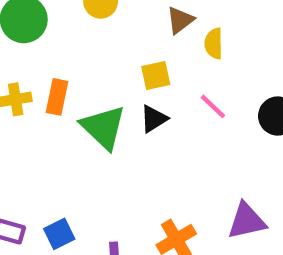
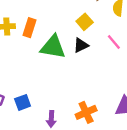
yellow square: (156, 75) -> (85, 22), turned -35
green triangle: (103, 127) -> (53, 47), turned -40

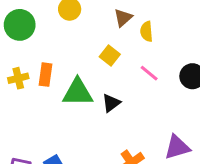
black triangle: (81, 45) -> (111, 103), moved

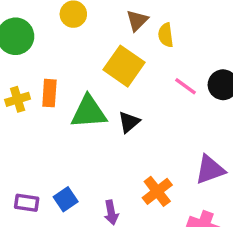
yellow square: (110, 55) -> (124, 66), size x1.6
pink line: (149, 73) -> (186, 86), moved

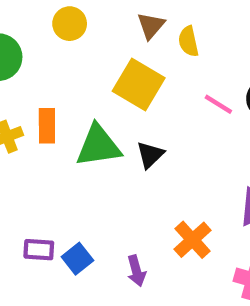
purple rectangle: (27, 203) -> (39, 250), moved

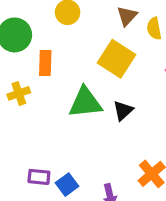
orange rectangle: (47, 126) -> (45, 63), moved

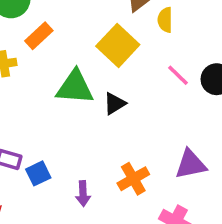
orange rectangle: (45, 63) -> (39, 36), turned 35

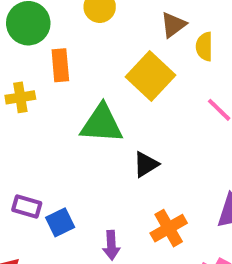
orange rectangle: (39, 36) -> (60, 65), turned -52
black triangle: (115, 104) -> (146, 164), moved

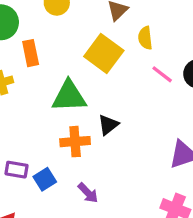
yellow semicircle: (204, 47) -> (145, 38), moved
orange cross: (169, 228) -> (75, 142), moved, turned 32
purple arrow: (111, 245) -> (88, 193), turned -35

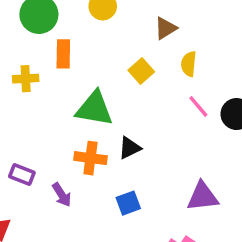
yellow square: (104, 53) -> (141, 71), size x0.6
blue square: (45, 179) -> (128, 203), moved
purple arrow: (88, 193) -> (62, 195), moved

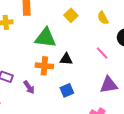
yellow semicircle: (189, 64) -> (103, 18), moved, turned -32
pink line: (198, 106) -> (102, 53), moved
black triangle: (130, 148) -> (66, 59), turned 32

